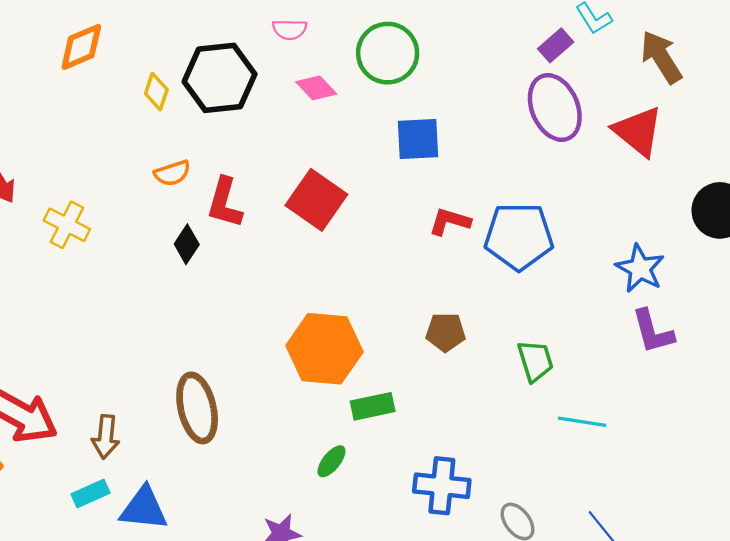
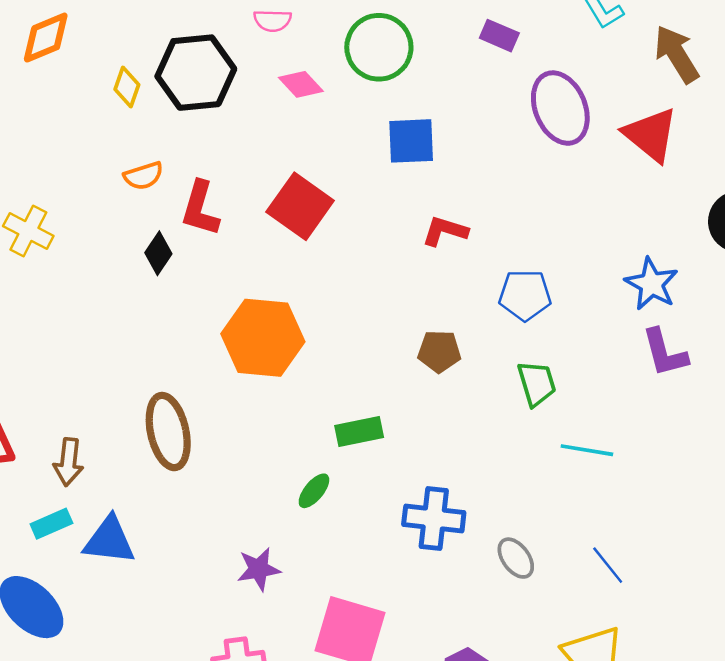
purple rectangle: (556, 45) -> (499, 36), moved, turned 64
blue pentagon: (519, 236) -> (525, 295), moved, size x0.7
orange hexagon: (324, 349) -> (263, 338), moved

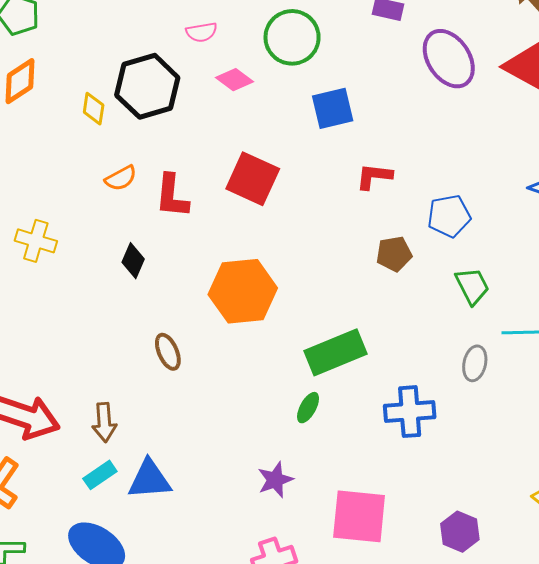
black diamond: (158, 253) -> (133, 261), moved
brown pentagon: (439, 351) -> (394, 254), moved
green rectangle: (359, 431) -> (336, 352), size x1.5
brown ellipse: (168, 432) -> (168, 352), moved, size x0.6
gray ellipse: (516, 558) -> (475, 363), moved, turned 60

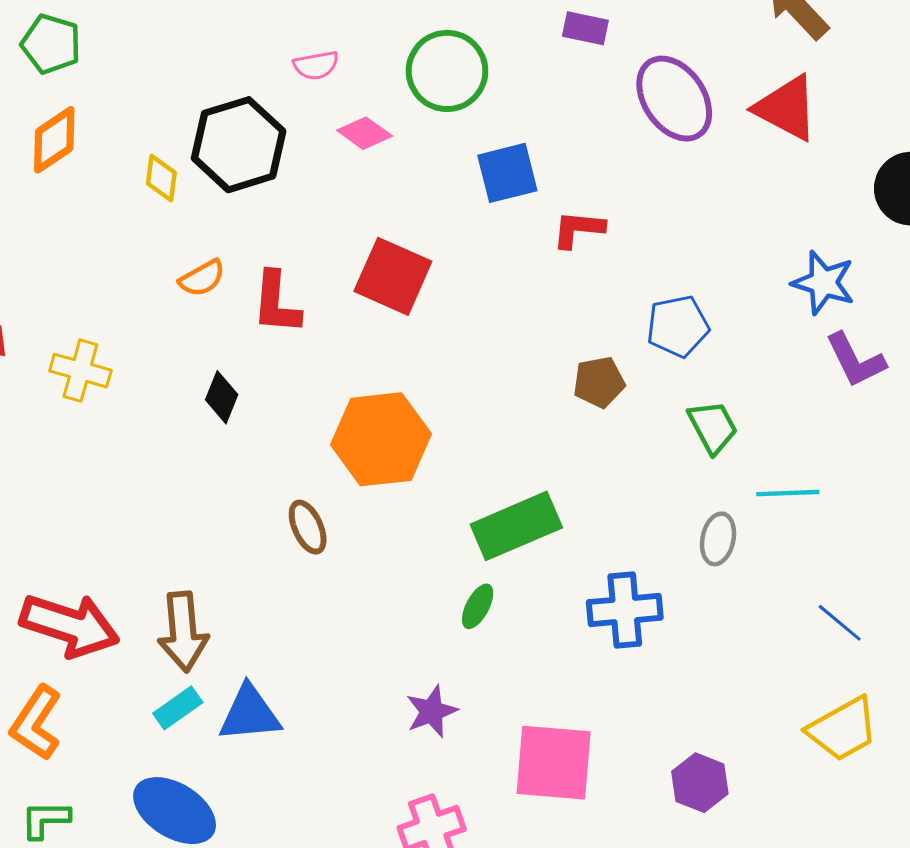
red L-shape: (374, 176) -> (578, 229), moved
brown ellipse: (168, 352) -> (308, 527), moved
brown arrow: (104, 422) -> (183, 632), size x1.4

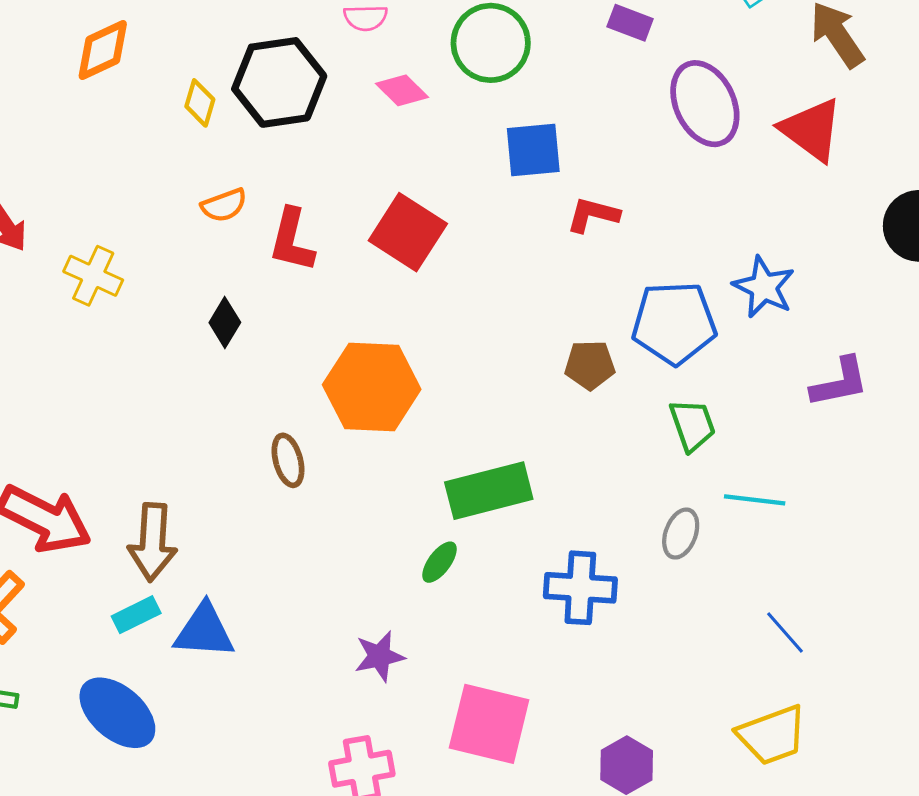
blue star: (823, 283) -> (764, 287), moved
blue pentagon: (678, 326) -> (674, 323), size x1.4
purple L-shape: (855, 360) -> (840, 382), turned -84

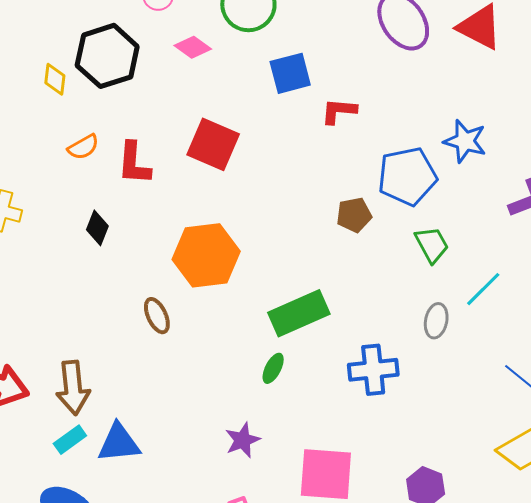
cyan line: (755, 500) -> (483, 289), turned -42

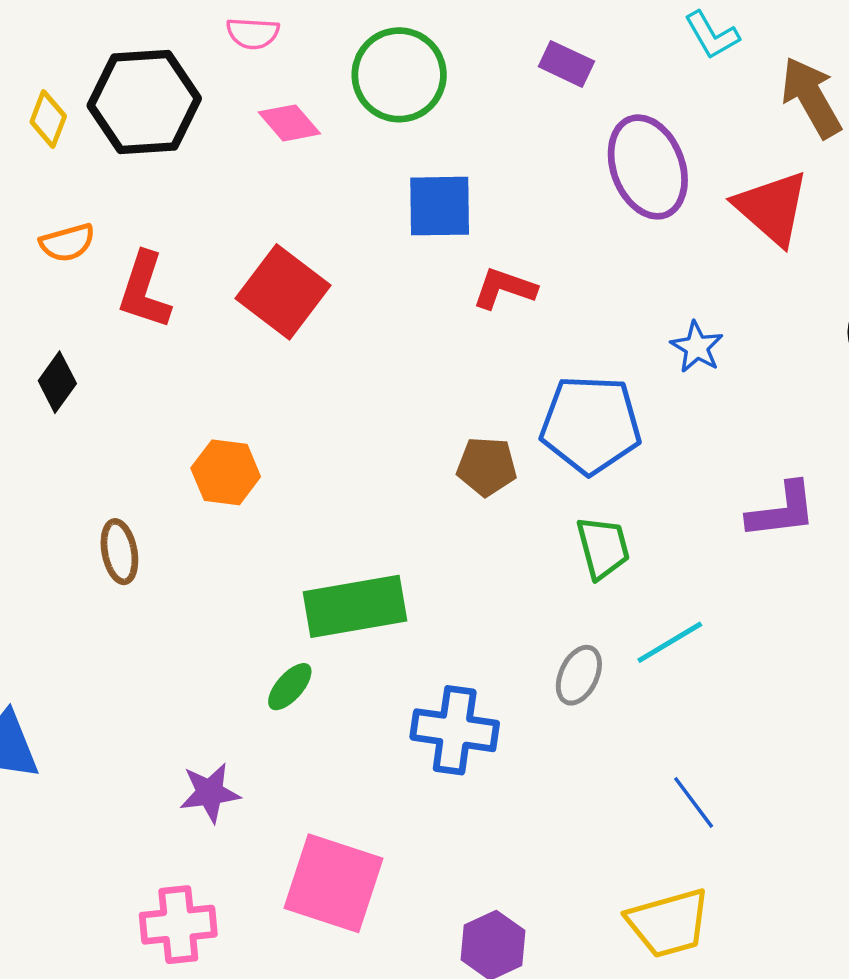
blue star: (465, 141) -> (697, 347), moved, size x0.7
orange hexagon: (206, 255) -> (226, 472), size x0.6

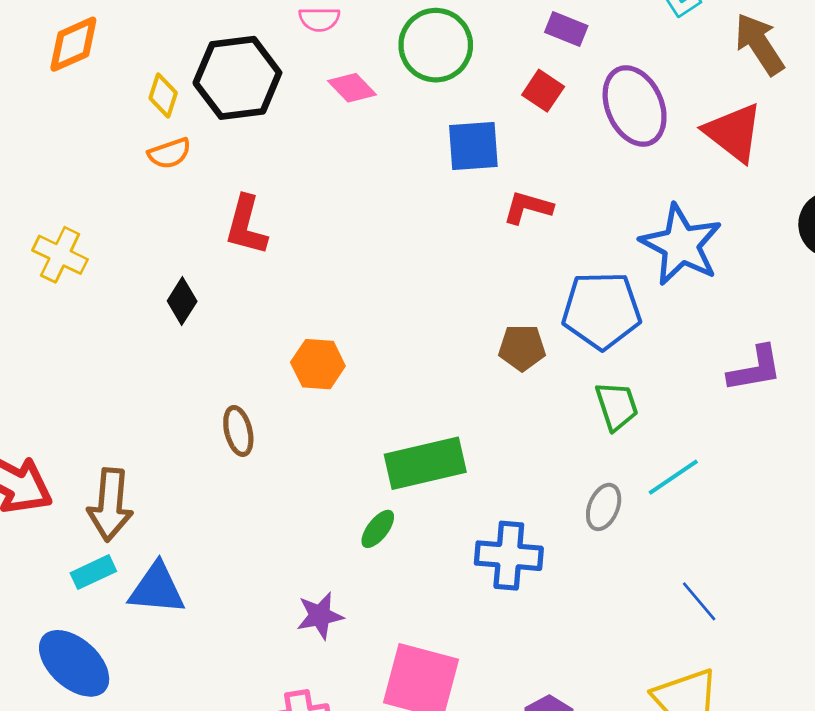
orange semicircle: (67, 243) -> (169, 153), moved
red square: (283, 292) -> (543, 91), moved, size x0.6
blue star: (697, 347) -> (681, 245), size x2.0

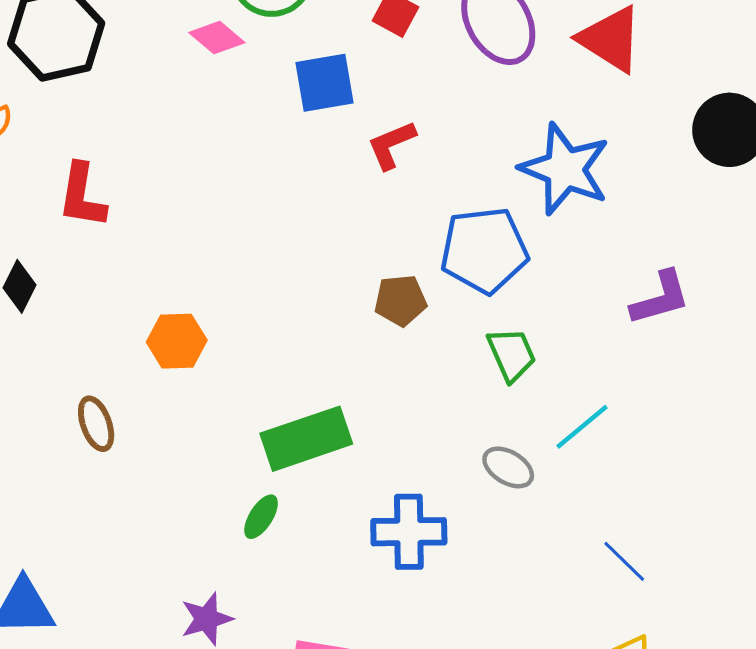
pink diamond: (352, 88) -> (217, 38), moved
red L-shape: (528, 208) -> (391, 145), turned -33
gray ellipse: (604, 507) -> (508, 467), turned -75

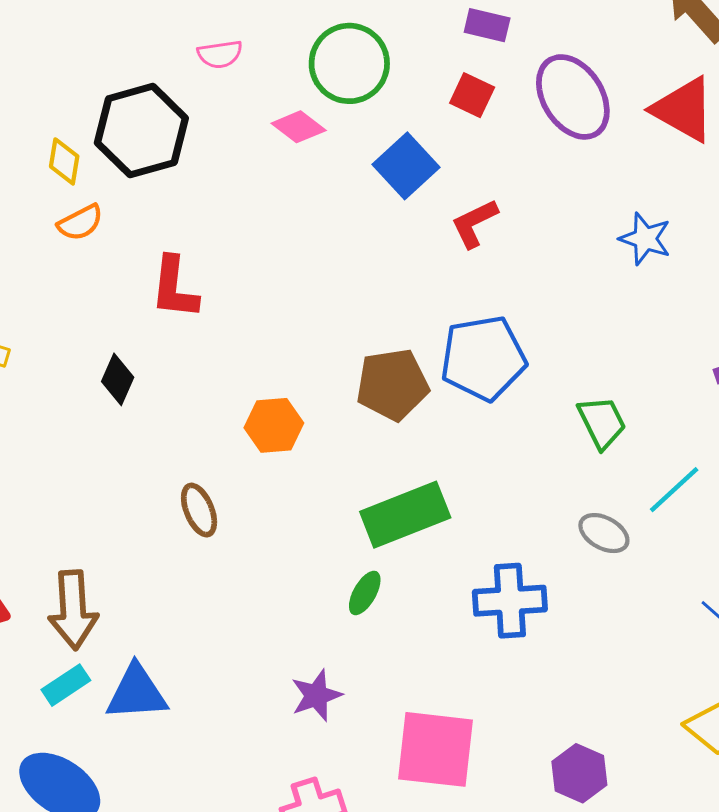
blue square: (324, 83) -> (406, 166), turned -30
blue star: (565, 169) -> (645, 239), size x0.6
blue pentagon: (484, 250) -> (483, 358), moved
brown pentagon: (401, 300) -> (392, 385), moved, size x1.4

